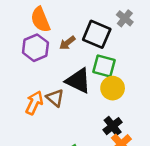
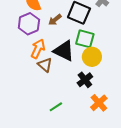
orange arrow: (34, 103) -> (38, 49), moved
black cross: (113, 126) -> (85, 80), moved

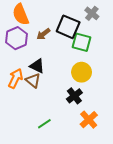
green square: (85, 39) -> (82, 42), moved
orange arrow: (38, 49) -> (15, 78), moved
black triangle: (64, 51) -> (37, 66), moved, size x0.7

